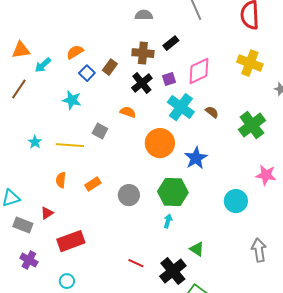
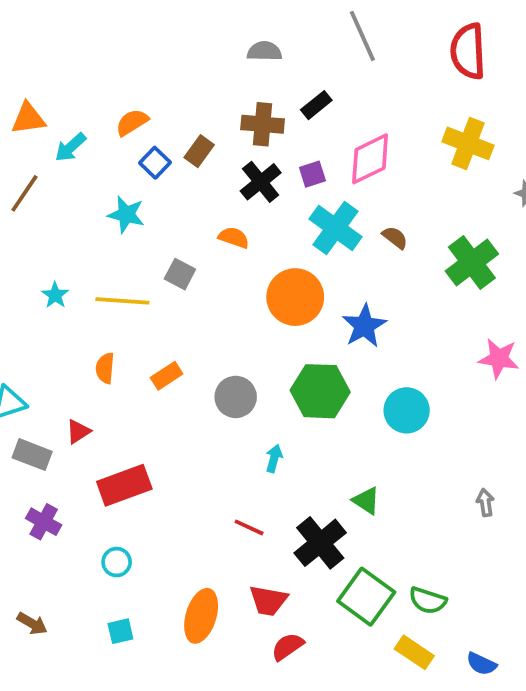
cyan circle: (236, 201) -> (407, 410), moved
cyan arrow: (168, 221) -> (274, 458), moved
gray arrow: (259, 250) -> (485, 503), size x0.6

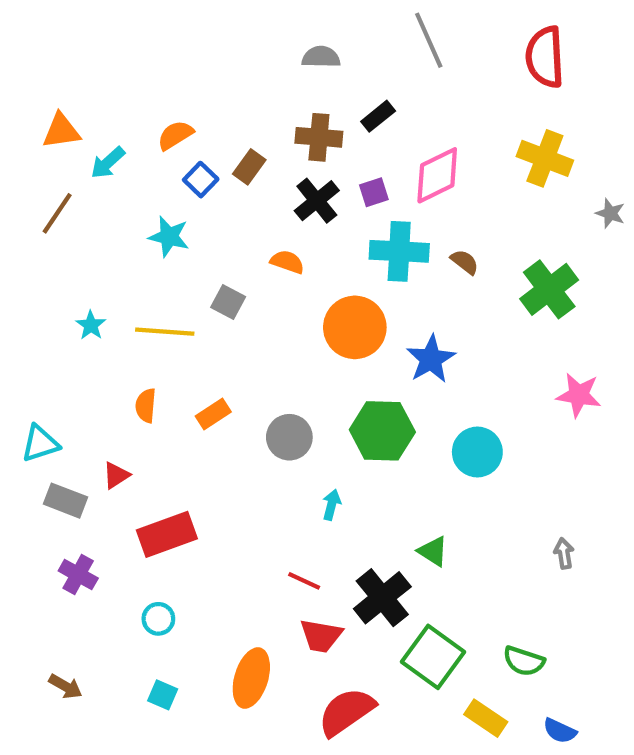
cyan cross: (336, 228) -> (399, 251), turned -33
red trapezoid: (268, 600) -> (321, 636), moved
green semicircle: (428, 600) -> (524, 661), moved
cyan square: (120, 631) -> (163, 695), turned 36
red semicircle: (288, 647) -> (346, 712), size x1.6

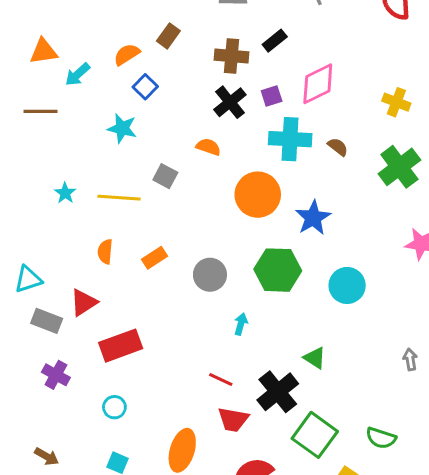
yellow cross: (545, 158) -> (396, 102), moved, size x0.7
brown rectangle: (249, 167) -> (168, 36), moved
brown line: (57, 213) -> (41, 111), turned 56
red triangle: (116, 475) -> (84, 302), size x1.4

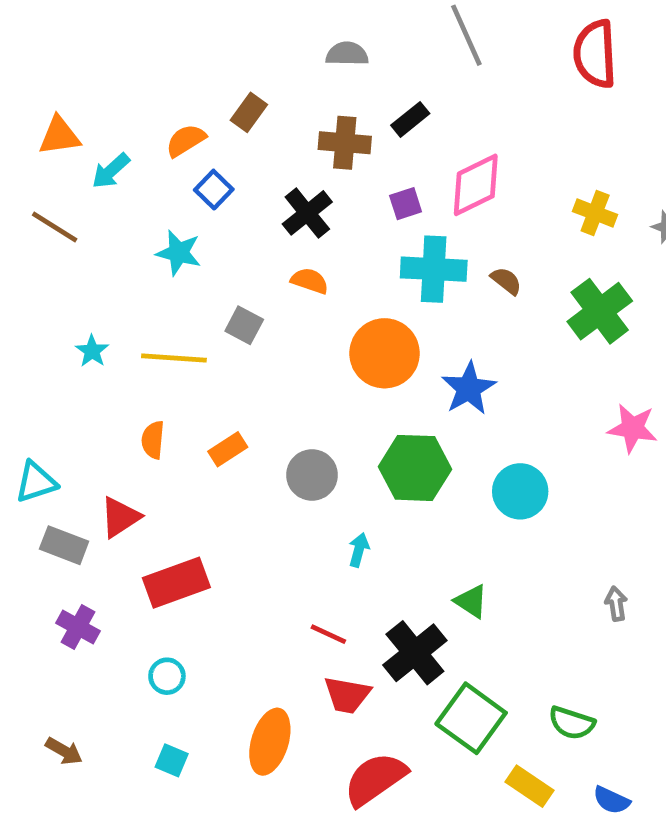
black cross: (230, 102) -> (307, 213), moved
brown line: (41, 111) -> (55, 227), turned 32

